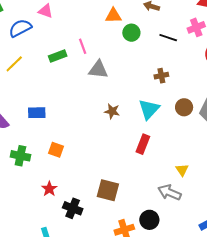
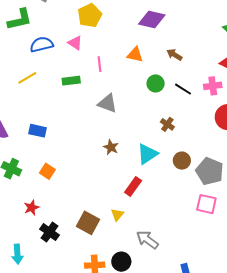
pink triangle: (45, 11) -> (75, 43), moved
green circle: (131, 33) -> (156, 83), moved
pink line: (83, 46) -> (100, 64), moved
brown cross: (161, 76) -> (167, 124), turned 32
yellow triangle: (182, 170) -> (117, 215), moved

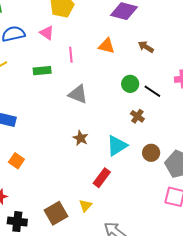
green circle: (156, 83) -> (130, 84), moved
black line: (183, 89) -> (152, 91), moved
brown square: (88, 223) -> (56, 213), turned 30
black cross: (50, 232) -> (17, 222), turned -30

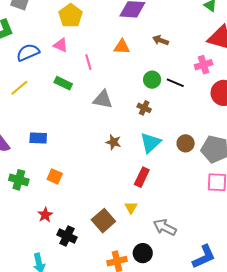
green rectangle: (42, 71) -> (63, 83), turned 42
brown cross: (137, 116) -> (144, 108), moved
black cross: (17, 222) -> (67, 236), turned 30

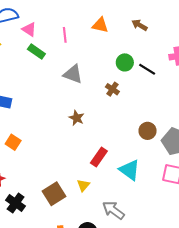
pink triangle: (61, 45) -> (29, 29), moved
cyan triangle: (150, 143) -> (130, 170), moved, turned -50

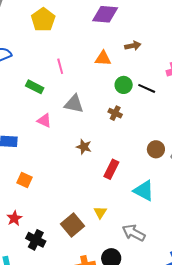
orange triangle: (100, 25) -> (103, 58), moved
brown arrow: (140, 25) -> (133, 46), turned 147
pink triangle: (29, 29) -> (44, 121), moved
red rectangle: (99, 157) -> (111, 169), moved

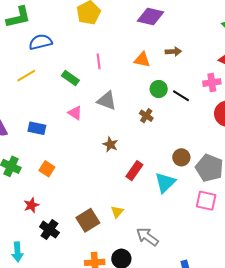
cyan triangle: (144, 191) -> (165, 183), moved, turned 40

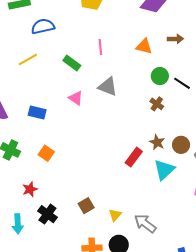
brown cross: (146, 116) -> (157, 104), moved
brown star: (110, 144) -> (157, 142), moved
yellow triangle: (117, 212) -> (115, 215), moved
brown square: (88, 220) -> (86, 206), size x0.7
cyan arrow: (17, 252) -> (18, 224), moved

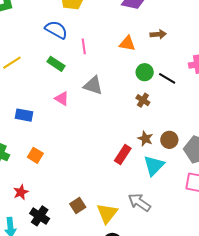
blue semicircle: (43, 26) -> (56, 30), moved, turned 45
yellow triangle: (115, 215) -> (107, 213), size x1.6
gray arrow: (145, 223) -> (139, 202), moved

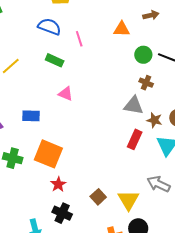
gray triangle: (93, 85) -> (133, 105), moved
orange square: (35, 155) -> (48, 154), size x1.8
red star: (21, 192) -> (58, 184), moved

